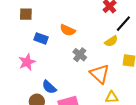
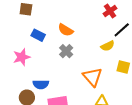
gray cross: (80, 55) -> (66, 51), moved
blue semicircle: (49, 87) -> (41, 84), turned -49

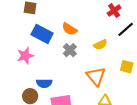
blue rectangle: (38, 35) -> (42, 34), size x1.5
yellow semicircle: (108, 46) -> (100, 45), moved

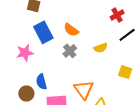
blue rectangle: (42, 34) -> (43, 32), turned 30
orange triangle: (96, 76) -> (84, 90), moved
blue semicircle: (44, 83) -> (41, 82), turned 70

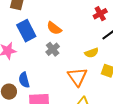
yellow semicircle: (101, 48) -> (92, 53), moved
orange triangle: (84, 90) -> (77, 77), moved

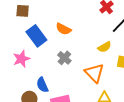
gray cross: (53, 49) -> (64, 58), moved

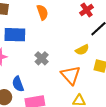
orange semicircle: (63, 29) -> (42, 12), moved, turned -140
blue rectangle: (36, 36) -> (15, 35), turned -55

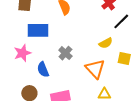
blue semicircle: (18, 84) -> (43, 70), moved

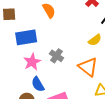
pink star: (22, 53) -> (32, 62), moved
blue semicircle: (43, 70) -> (38, 84), moved

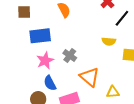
yellow semicircle: (95, 40) -> (109, 41), turned 40
orange triangle: (88, 67) -> (90, 77), moved

